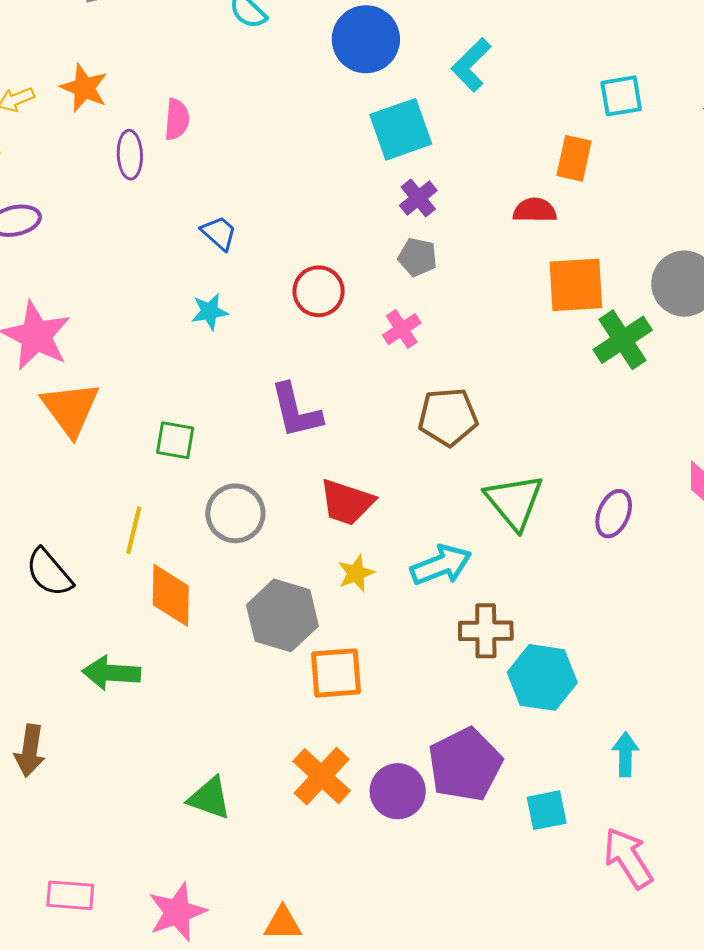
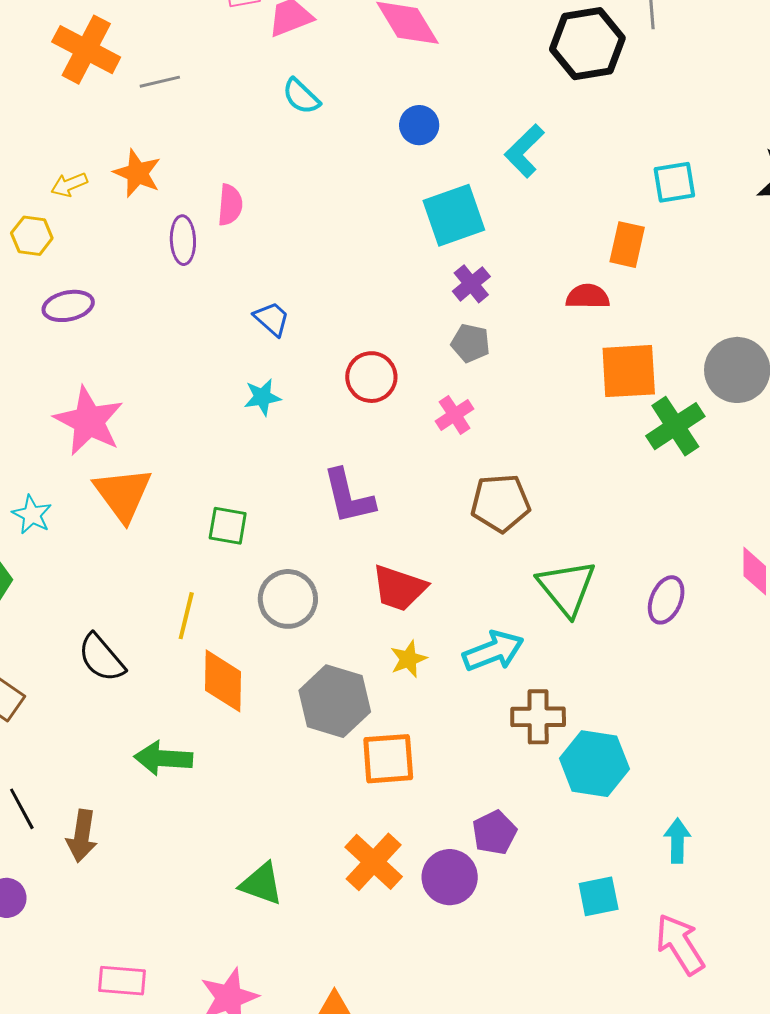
blue circle: (366, 39) -> (419, 125), size x0.6
purple pentagon: (465, 765) -> (494, 833), moved, size x0.6

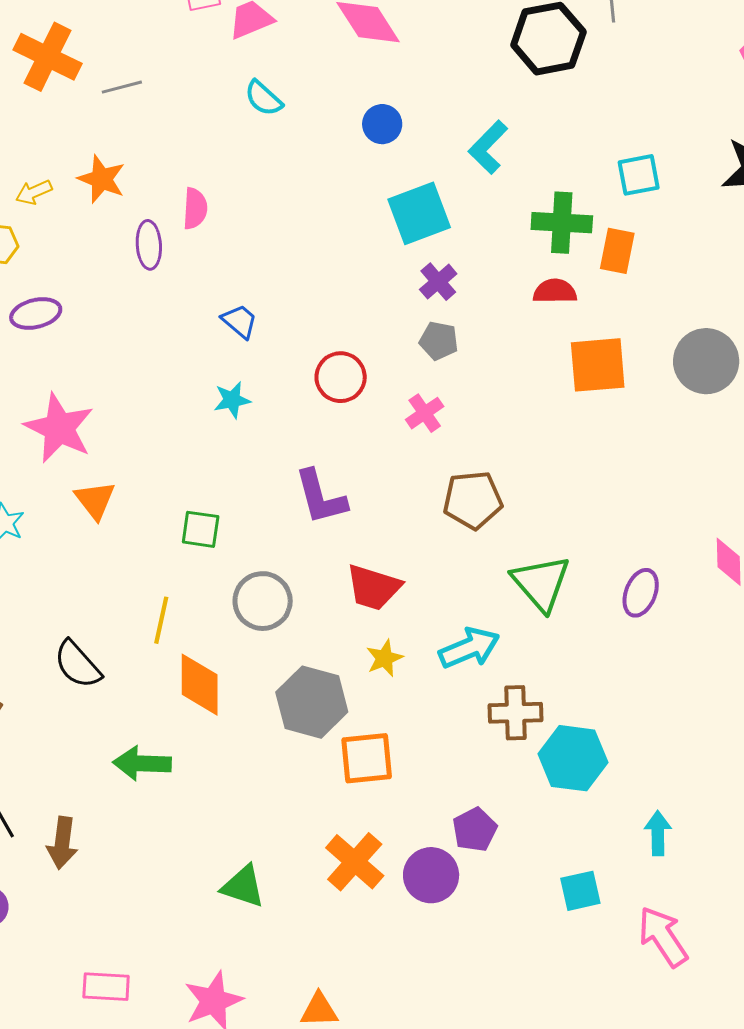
orange rectangle: (627, 245) -> (617, 251), moved
green cross: (675, 426) -> (562, 223), moved, turned 38
orange triangle: (123, 494) -> (95, 500), size x0.7

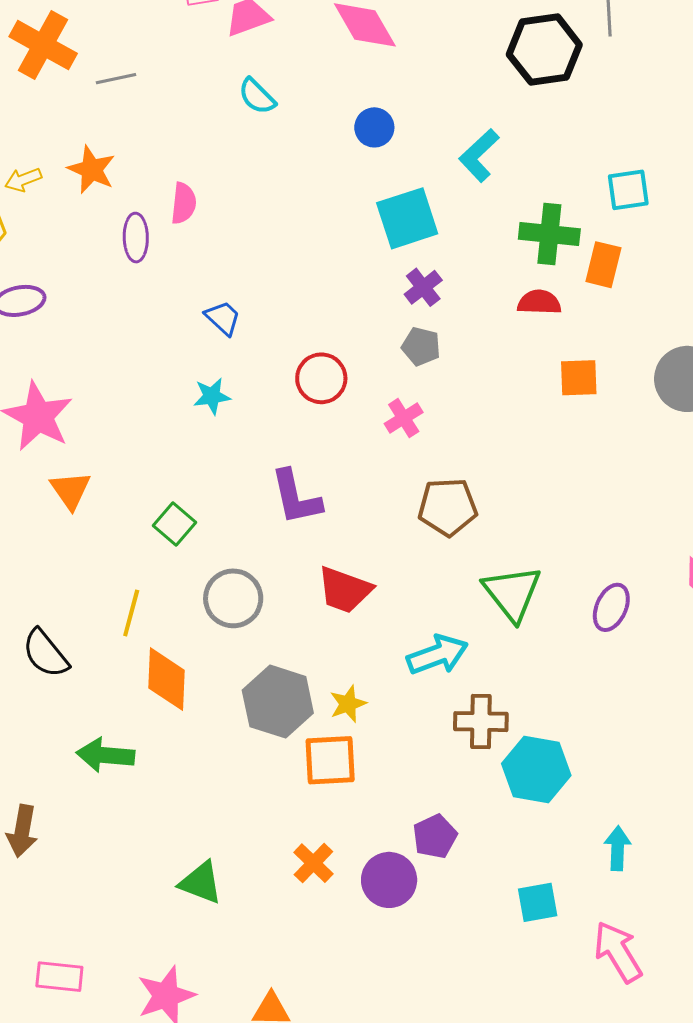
orange square: (598, 365) -> (579, 378), size x0.7
green square: (201, 529) -> (175, 524), turned 30
yellow star: (384, 658) -> (348, 704), moved
orange cross: (355, 862) -> (313, 863), size x0.7

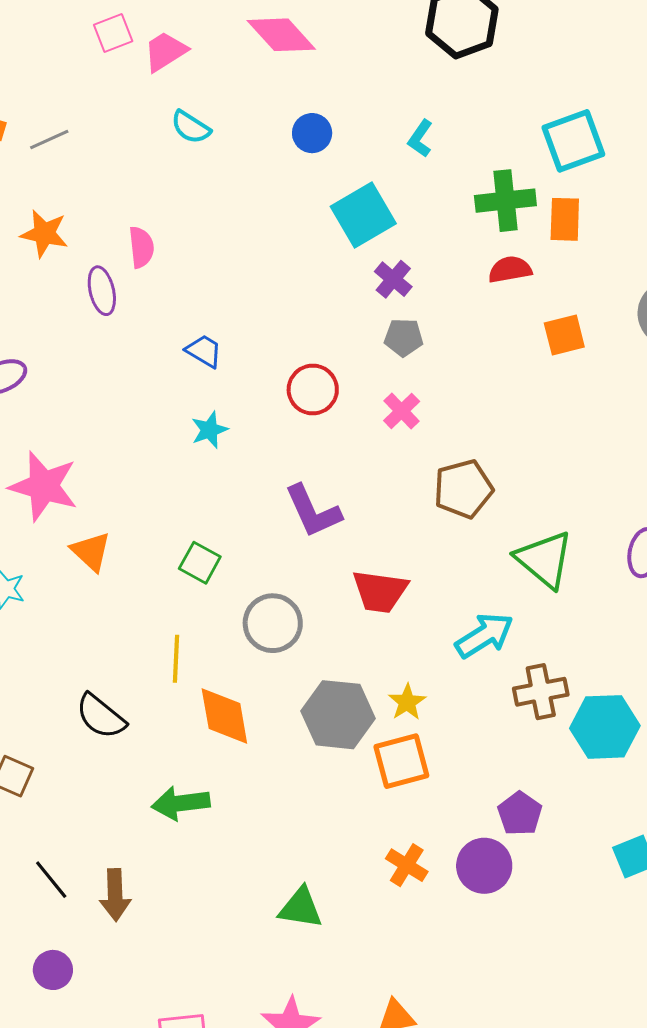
cyan L-shape: (479, 155) -> (420, 138), size x0.7
cyan square: (628, 190) -> (573, 141), size x1.4

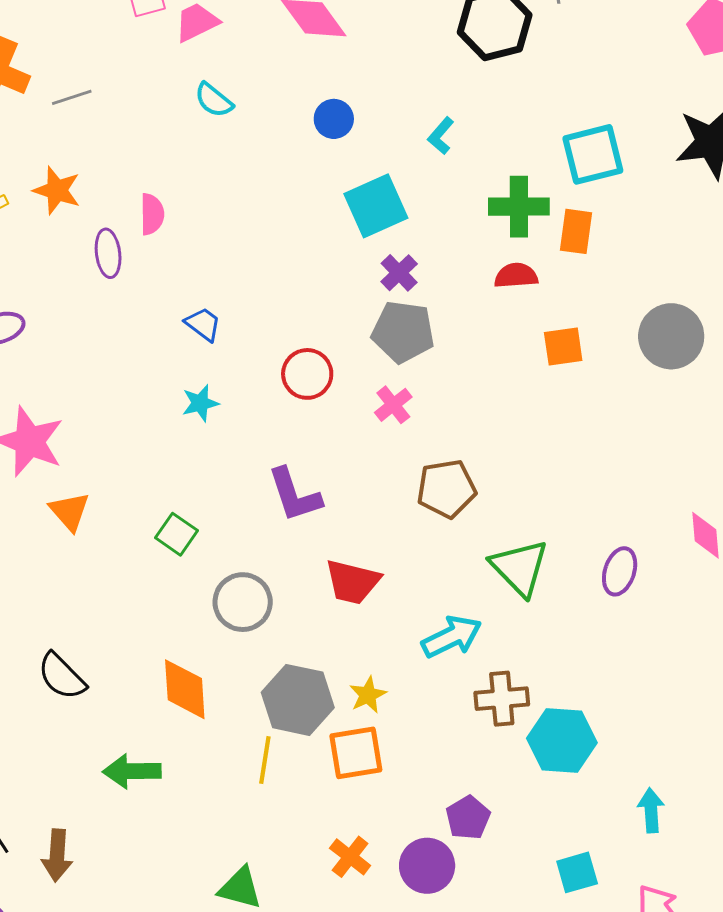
gray pentagon: (404, 337) -> (403, 332), size x1.6
yellow line: (176, 659) -> (265, 760), moved

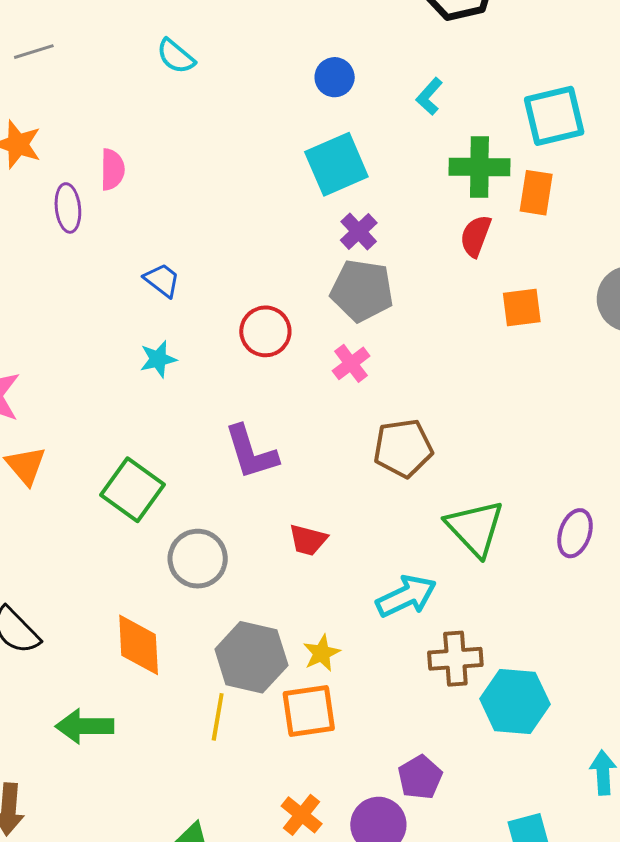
blue circle: (334, 119) -> (335, 77), moved
cyan L-shape: (441, 136) -> (429, 96), moved
red semicircle: (516, 276) -> (476, 236), turned -66
green square: (177, 534) -> (132, 490), size x1.5
red trapezoid: (353, 582) -> (308, 540), size x0.7

